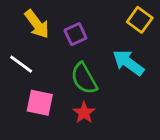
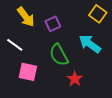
red star: (84, 113) -> (75, 79), moved

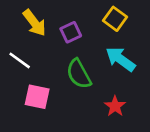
yellow square: (98, 14) -> (115, 19), moved
red star: (75, 79) -> (115, 106), moved

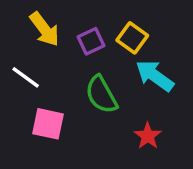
yellow square: (115, 19) -> (132, 38), moved

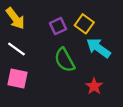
yellow arrow: (45, 29) -> (15, 18), moved
pink square: (48, 124) -> (18, 79), moved

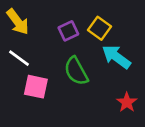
pink square: (18, 79) -> (36, 87), moved
red star: (94, 86) -> (127, 102), moved

